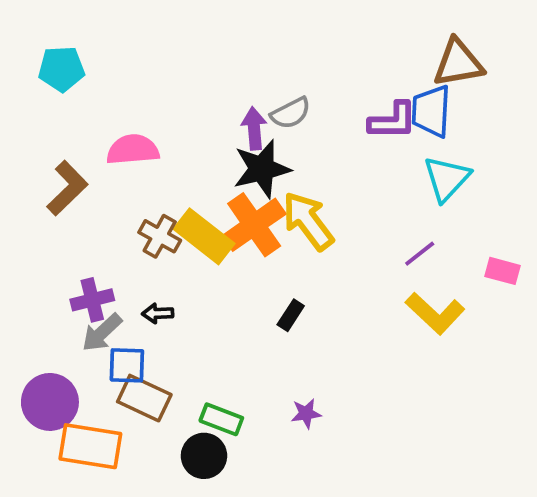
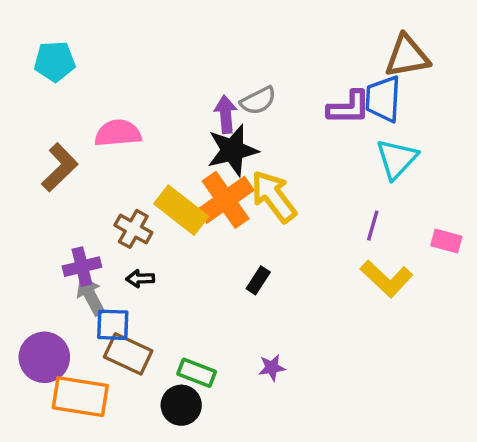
brown cross: (160, 236) -> (133, 229), moved
purple line: (420, 254) -> (373, 226), turned -36
gray arrow: (102, 333) -> (90, 296), turned 105

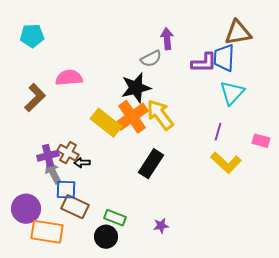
purple arrow: (226, 114) -> (167, 39), moved
brown cross: (133, 229) -> (68, 153), moved
black rectangle: (258, 280) -> (151, 164), size x1.8
purple star: (272, 368) -> (161, 226), moved

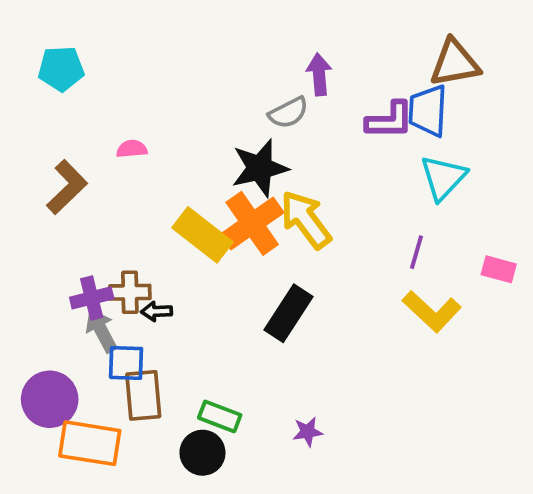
pink semicircle: (69, 78) -> (132, 149), size x0.6
brown cross: (68, 153) -> (130, 292), turned -30
brown rectangle: (75, 207) -> (143, 395), turned 60

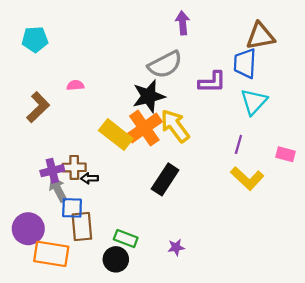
purple arrow: (319, 74) -> (183, 23), moved
gray semicircle: (288, 113) -> (165, 65), size x1.5
purple L-shape: (390, 120) -> (212, 82), moved

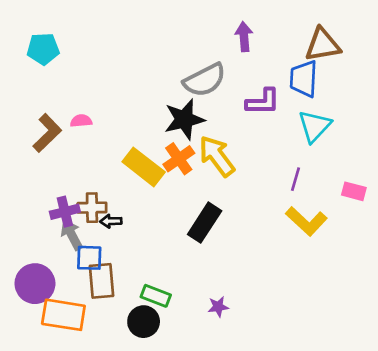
purple arrow: (183, 23) -> (244, 37), moved
pink semicircle: (75, 85) -> (81, 121), moved
orange cross: (144, 128) -> (179, 159), size x0.7

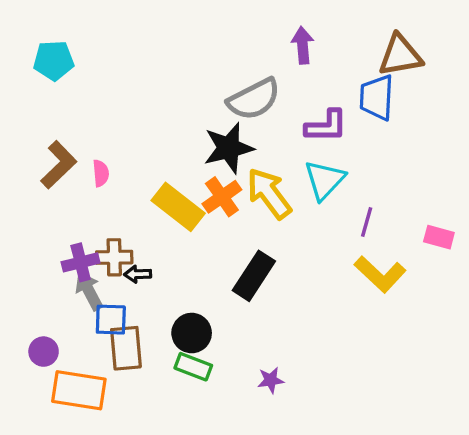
pink semicircle: (81, 121) -> (101, 173), moved, turned 90
cyan triangle: (315, 126) -> (325, 180), moved
purple circle: (35, 284) -> (44, 352), size x0.6
black circle: (144, 322) -> (192, 333), moved

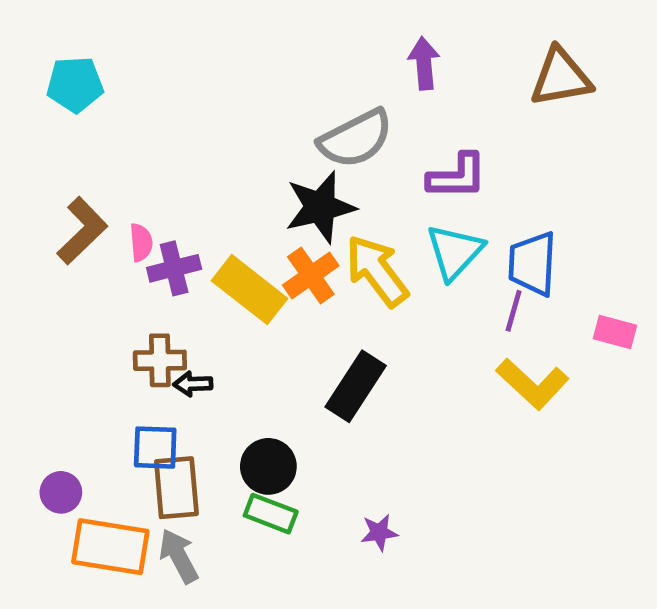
blue trapezoid: (377, 97) -> (532, 264), moved
purple cross: (81, 262) -> (174, 268), moved
gray arrow: (89, 291) -> (179, 556), moved

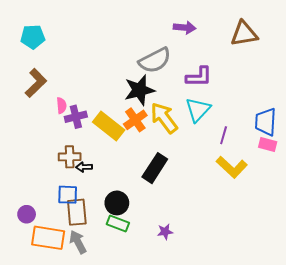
purple arrow: (424, 63) -> (185, 28), turned 100
brown L-shape: (82, 231) -> (36, 83), moved
blue trapezoid: (532, 264) -> (266, 122), moved

